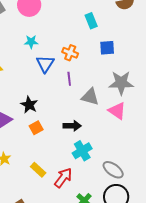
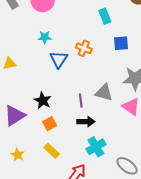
purple line: (69, 79) -> (81, 101), moved
yellow rectangle: (38, 170) -> (52, 151), moved

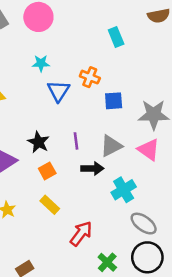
blue square: (121, 43) -> (114, 101), moved
gray triangle: (104, 93) -> (111, 146), moved, turned -42
purple line: (81, 101) -> (76, 141), moved
cyan cross: (96, 147) -> (124, 190), moved

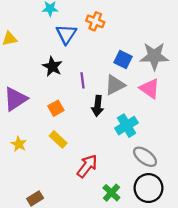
blue square: (114, 101) -> (123, 60), moved, turned 30
black star: (38, 142) -> (52, 66), moved
black arrow: (92, 168) -> (98, 106), turned 96

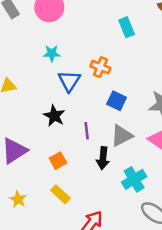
blue square: (123, 60) -> (117, 101), moved

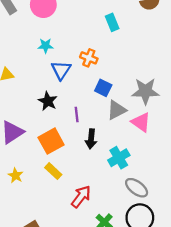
gray triangle: (122, 136) -> (117, 110), moved
orange square: (58, 161) -> (51, 141), size x1.6

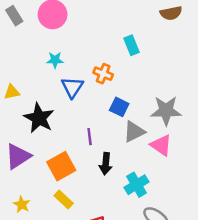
cyan rectangle: (112, 22) -> (132, 45), moved
black star: (48, 101) -> (39, 118), moved, size x1.4

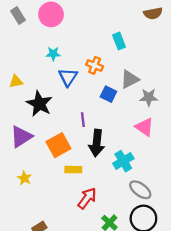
gray star: (166, 111) -> (149, 97), size x0.7
gray triangle: (134, 132) -> (130, 79), moved
black arrow: (106, 164) -> (97, 143), size x1.4
yellow rectangle: (64, 199) -> (73, 170), moved, turned -42

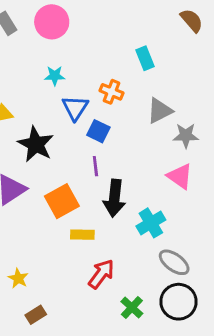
brown semicircle: (153, 13) -> (192, 20), turned -120
blue square: (108, 94) -> (98, 131), moved
yellow star: (24, 178) -> (18, 278), moved

